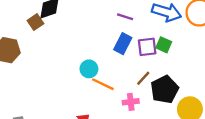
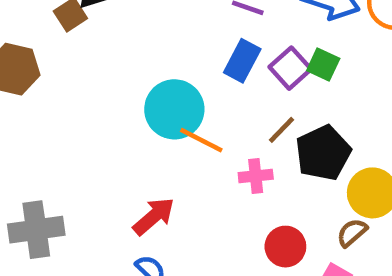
purple square: (147, 47) -> (290, 68), turned -36
cyan circle: (89, 69) -> (174, 109), size x1.6

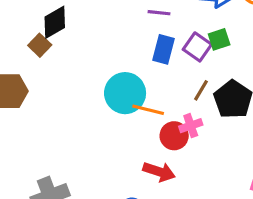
green square: (323, 65) -> (219, 39), turned -30
red arrow: (154, 216) -> (159, 172), moved, turned 72
red circle: (285, 247) -> (174, 136), moved

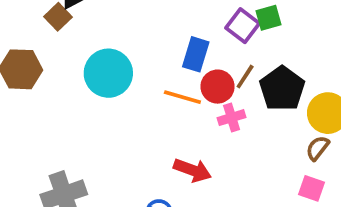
blue rectangle: (164, 49) -> (196, 54), moved
cyan circle: (125, 93) -> (108, 73), moved
red circle: (174, 136) -> (218, 87), moved

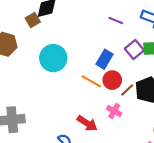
brown line: (245, 77) -> (127, 90), moved
pink cross: (232, 118) -> (114, 111), moved, turned 32

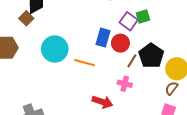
red circle: (112, 80) -> (120, 43), moved
orange line: (91, 81) -> (85, 63), moved

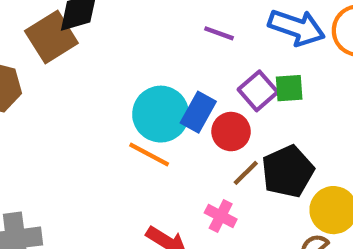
brown square: (26, 18) -> (51, 37), size x1.6
cyan circle: (55, 49) -> (161, 114), moved

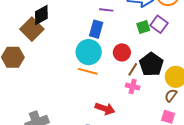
purple square: (258, 91) -> (159, 24), moved
blue rectangle: (198, 112) -> (96, 29), moved
pink cross: (221, 216) -> (133, 87), moved

